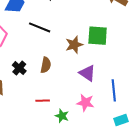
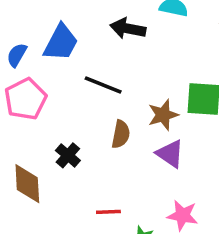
brown semicircle: (46, 65) -> (121, 134), moved
purple triangle: (87, 73) -> (170, 154), moved

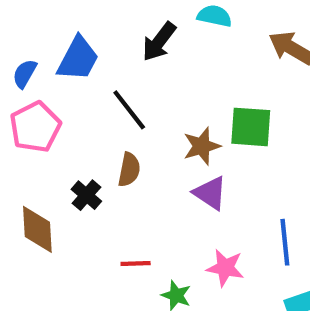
black arrow: (128, 29) -> (159, 42), turned -64
black line: (103, 85) -> (129, 110), turned 30
brown semicircle: (121, 134) -> (129, 170), moved

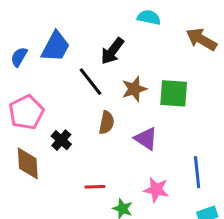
black arrow: (159, 42) -> (112, 51), moved
pink pentagon: (35, 127) -> (26, 112), moved
brown star: (202, 146) -> (134, 89), moved
brown semicircle: (129, 170) -> (107, 123), moved

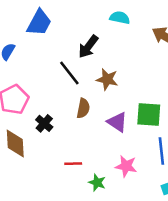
blue trapezoid: (55, 47) -> (39, 23), moved
brown star: (134, 89) -> (107, 79), turned 30
green square: (174, 93) -> (149, 115), moved

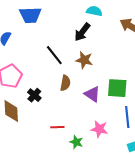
blue trapezoid: (39, 23) -> (30, 15), turned 60
black arrow: (88, 47) -> (82, 32), moved

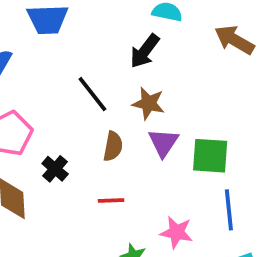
purple triangle: (92, 94) -> (163, 143), moved, turned 30
red line: (57, 127) -> (111, 201), moved

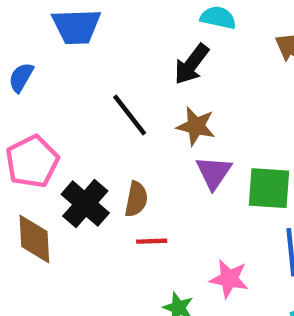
brown semicircle: (113, 146) -> (136, 199), moved
black cross: (55, 169) -> (85, 204), size x1.5

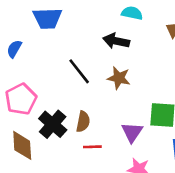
black arrow: (192, 64) -> (116, 41), turned 65
purple triangle: (214, 173) -> (132, 132), moved

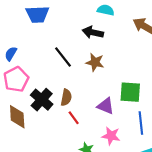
blue semicircle: (14, 49) -> (11, 54), moved
purple triangle: (132, 132) -> (106, 106), turned -42
red line: (92, 147) -> (74, 118), turned 56

